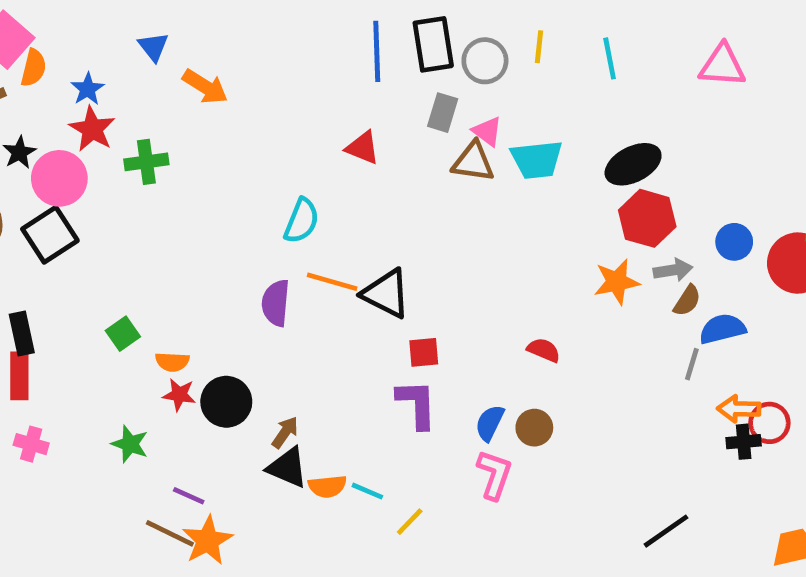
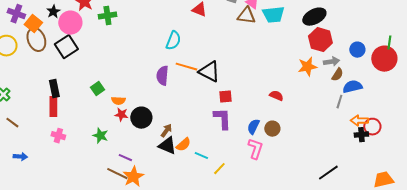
orange semicircle: (327, 486) -> (183, 145), moved, turned -35

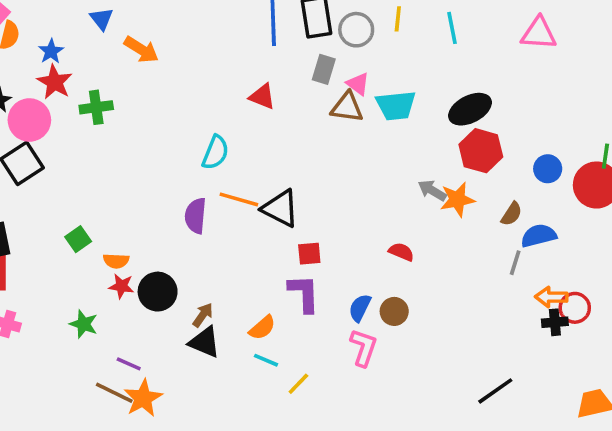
gray arrow: (331, 62) -> (432, 190), moved, turned -140
orange semicircle: (183, 145) -> (262, 328), moved

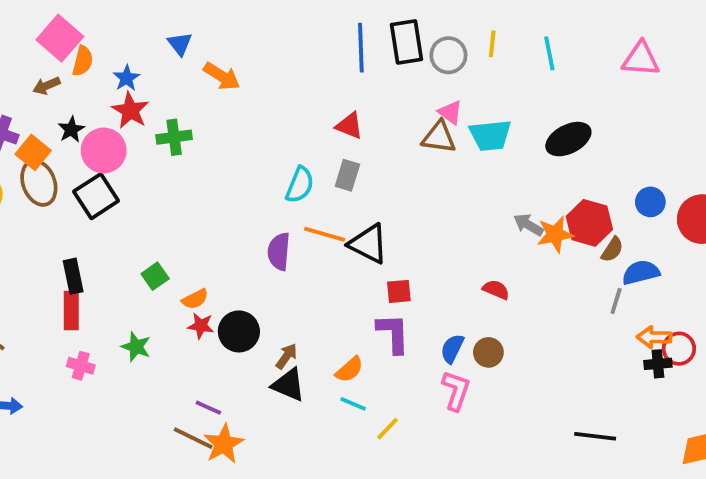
gray rectangle: (324, 69) -> (347, 175), moved
red hexagon: (481, 151) -> (589, 223), moved
orange semicircle: (116, 261) -> (195, 299), turned -30
green star: (84, 324) -> (136, 347), moved
black line: (495, 391) -> (595, 436), turned 42

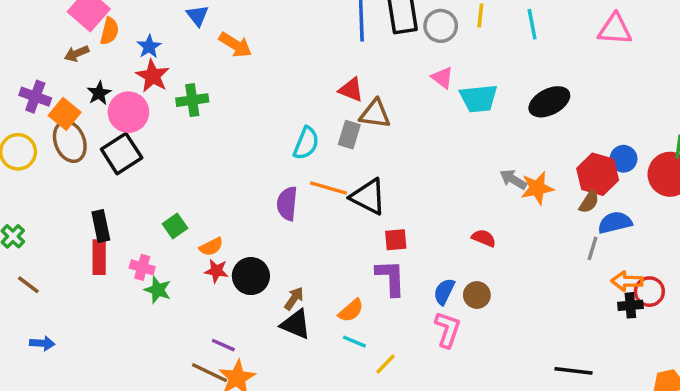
brown triangle: (439, 137) -> (375, 114), moved
red hexagon: (589, 223) -> (598, 174), moved
pink cross: (81, 366) -> (142, 267), moved

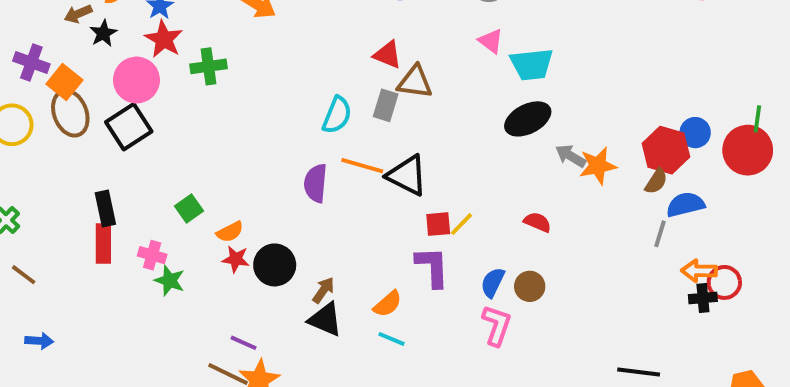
black star: (99, 93) -> (103, 33), moved
black ellipse: (549, 102) -> (528, 119), moved
yellow line: (385, 364) -> (462, 224), moved

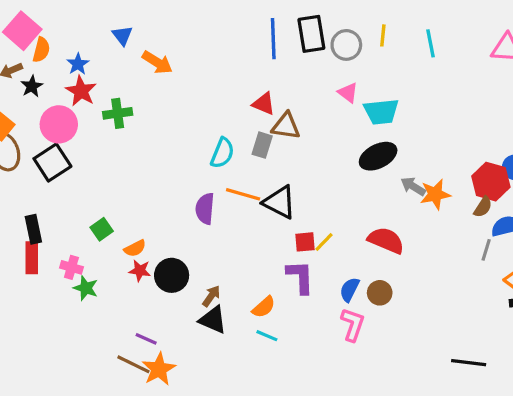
red semicircle: (537, 222) -> (386, 240), size x1.6

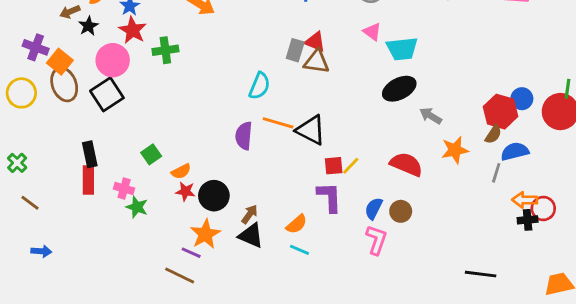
red triangle: (264, 104) -> (315, 42), moved
gray rectangle: (262, 145) -> (295, 50), moved
orange star: (435, 194) -> (455, 150), moved
orange star: (159, 369) -> (205, 234), moved

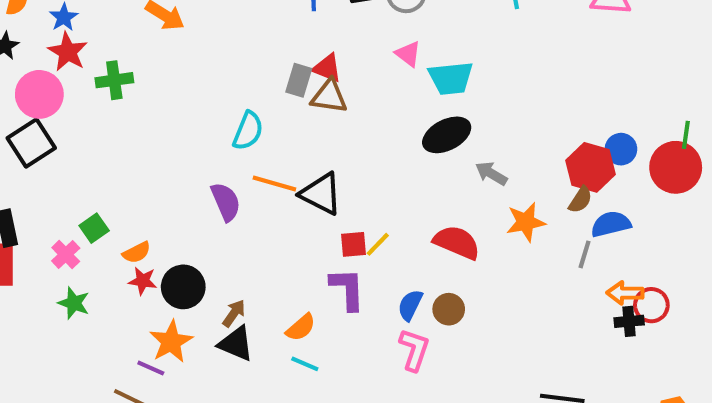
purple semicircle: (244, 136) -> (226, 202), turned 152
pink cross: (124, 189) -> (66, 254), moved, turned 30

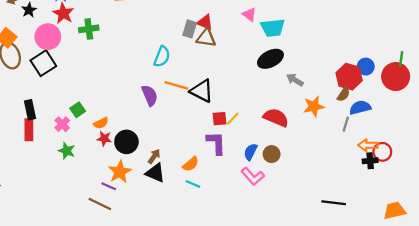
pink L-shape: (414, 350) -> (253, 176), turned 120

